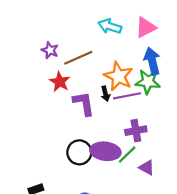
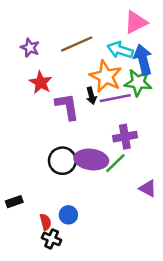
cyan arrow: (110, 26) -> (120, 50), moved
brown line: (78, 58) -> (77, 44), moved
purple triangle: (147, 168) -> (148, 188), moved

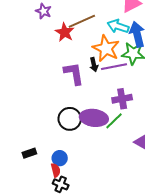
purple star: (30, 48) -> (44, 11), moved
red star: (41, 82) -> (65, 32), moved
blue circle: (68, 215) -> (60, 158), moved

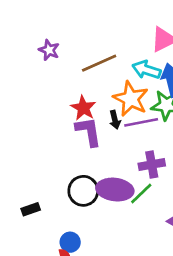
red star: (65, 32) -> (83, 108), moved
black rectangle: (29, 153) -> (31, 209), moved

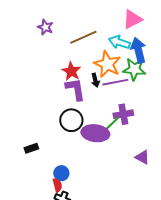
black circle: (83, 191) -> (71, 120), moved
green line: (141, 193) -> (111, 124), moved

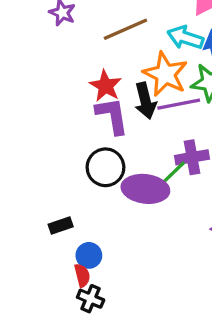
black arrow: (95, 80) -> (145, 101), size x1.5
black rectangle: (31, 148) -> (61, 225), moved

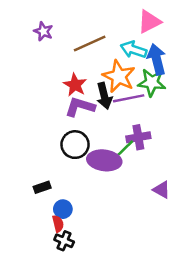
purple L-shape: (112, 116) -> (80, 107), turned -64

